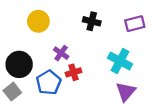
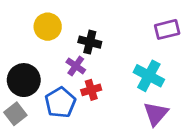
black cross: (92, 21) -> (90, 42), moved

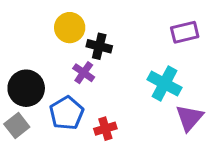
yellow circle: (48, 27) -> (70, 28), moved
red cross: (91, 90) -> (105, 129), moved
purple triangle: (156, 114) -> (189, 118), moved

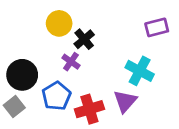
black cross: (99, 46) -> (84, 39), turned 36
purple triangle: (189, 118) -> (125, 101), moved
red cross: (105, 129) -> (89, 109), size x1.5

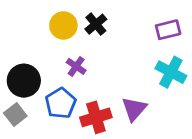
black cross: (84, 39) -> (96, 24), moved
cyan cross: (140, 71) -> (171, 72), moved

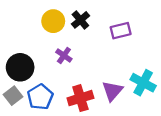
purple rectangle: (168, 30) -> (121, 31), moved
cyan cross: (171, 72) -> (143, 83), moved
blue pentagon: (61, 103) -> (40, 97), moved

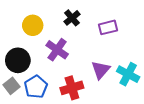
yellow circle: (53, 21) -> (33, 25), moved
purple cross: (64, 55) -> (57, 50), size x1.5
purple triangle: (112, 91) -> (101, 70), moved

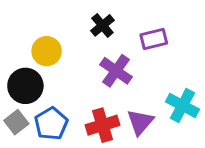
yellow circle: (33, 25) -> (47, 51), moved
purple cross: (57, 50) -> (116, 71), moved
purple triangle: (101, 70) -> (140, 122), moved

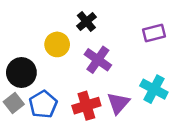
purple rectangle: (154, 39) -> (154, 33), moved
yellow circle: (47, 51) -> (57, 44), moved

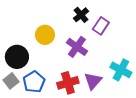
black cross: (86, 22) -> (81, 15), moved
purple rectangle: (154, 33) -> (101, 26), moved, turned -42

